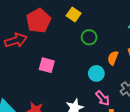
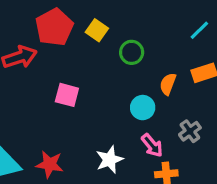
yellow square: (74, 15) -> (97, 30), moved

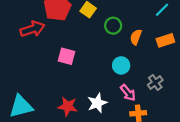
orange semicircle: (168, 84) -> (136, 37), moved
red star: (50, 164) -> (68, 106), moved

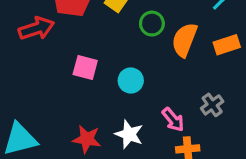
orange semicircle: (136, 37) -> (184, 40), size x1.5
cyan circle: (121, 65) -> (131, 81), moved
white star: (97, 103) -> (129, 134), turned -30

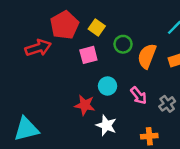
pink square: (85, 67) -> (88, 55), moved, turned -30
pink arrow: (173, 120) -> (139, 96), moved
red star: (87, 139) -> (85, 105), moved

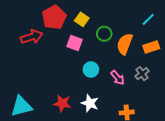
pink square: (88, 55) -> (75, 43), turned 35
gray cross: (167, 104) -> (142, 74), moved
red star: (85, 105) -> (62, 103), moved

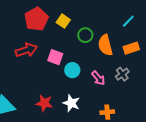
red arrow: (32, 37) -> (26, 50), moved
pink square: (75, 43) -> (55, 57), moved
orange semicircle: (125, 44) -> (105, 45), turned -35

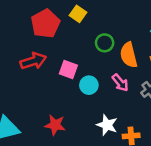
yellow square: (63, 21) -> (78, 14), moved
pink arrow: (98, 78) -> (120, 83), moved
white star: (71, 103) -> (107, 125), moved

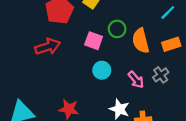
pink square: (68, 69) -> (94, 41), moved
pink arrow: (120, 83) -> (136, 80), moved

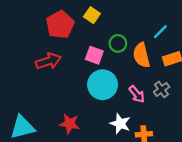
cyan line: (168, 12) -> (160, 32), moved
cyan circle: (102, 70) -> (103, 85), size x1.6

